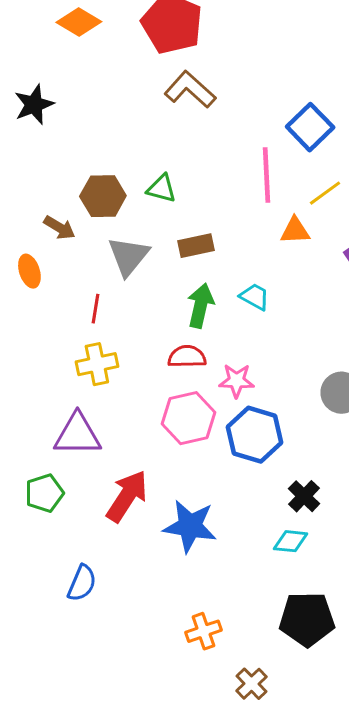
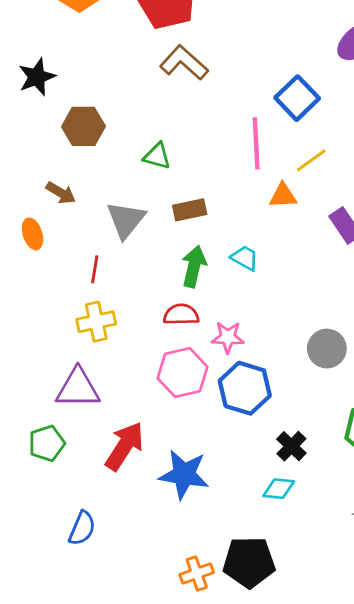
brown hexagon: (103, 196) -> (83, 126), moved
black pentagon: (307, 619) -> (249, 562), moved

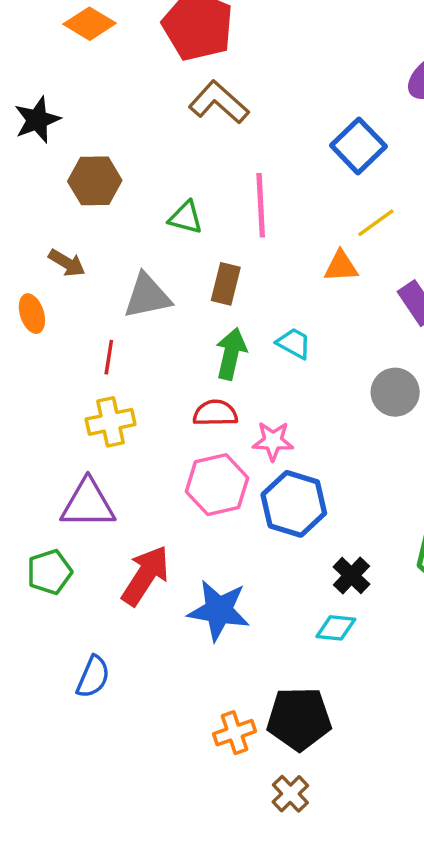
pink line: (256, 143) -> (261, 205), moved
brown rectangle: (190, 210) -> (226, 284), turned -64
gray triangle: (126, 220) -> (147, 296), turned 39
gray circle: (327, 349) -> (395, 392), moved

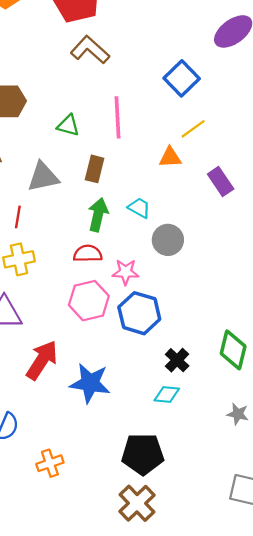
gray circle: (395, 392) -> (168, 240), moved
orange cross: (234, 733) -> (50, 463), moved
brown cross: (290, 794) -> (137, 503), size x1.5

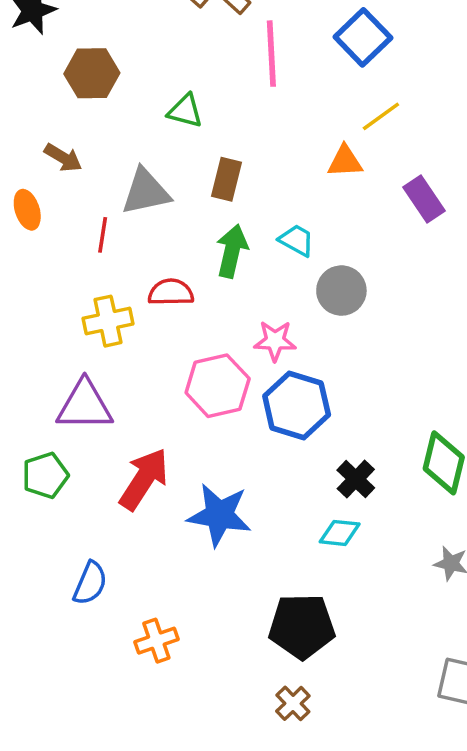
pink line: (117, 117) -> (271, 54), moved
red line: (18, 217) -> (103, 235), moved
red semicircle: (88, 254) -> (171, 292), moved
brown cross: (137, 503) -> (293, 703), size x0.6

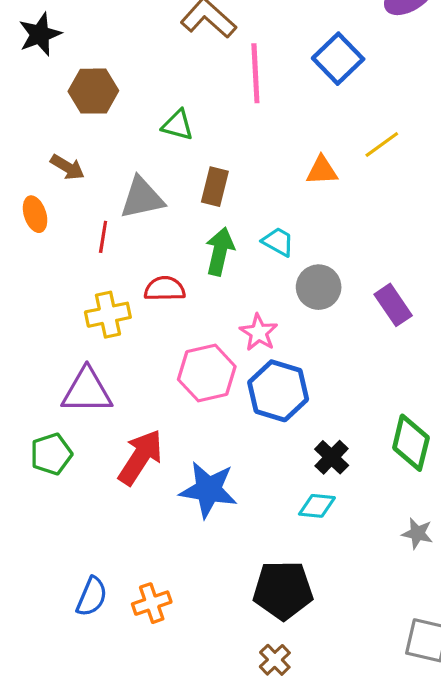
yellow line: (381, 116) -> (382, 145), moved
purple rectangle: (424, 199) -> (393, 305), moved
pink star: (275, 341) -> (259, 332), turned 30
blue semicircle: (90, 583) -> (92, 597), moved

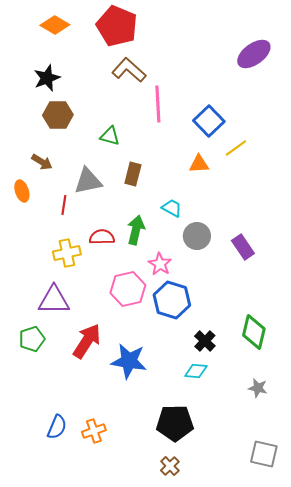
black star: (40, 34) -> (47, 78), moved
blue square: (338, 59) -> (209, 121), moved
green arrow: (220, 251) -> (136, 230), moved

